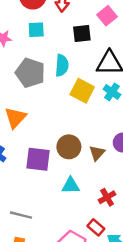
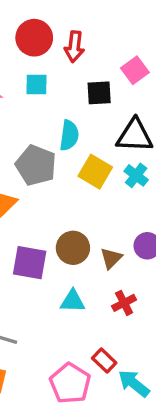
gray pentagon: (30, 73) -> (36, 165), moved
red cross: (107, 197) -> (124, 303), moved

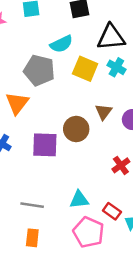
cyan semicircle: (69, 135) -> (61, 44), turned 65
brown triangle: (111, 258) -> (104, 112), moved
cyan triangle: (73, 301) -> (79, 200), moved

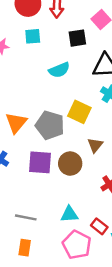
yellow square: (85, 69) -> (79, 112), moved
gray pentagon: (39, 70) -> (50, 125), moved
brown triangle: (104, 112) -> (95, 145), moved
brown circle: (76, 129) -> (70, 164), moved

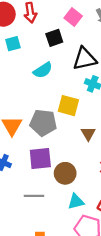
brown circle: (70, 164) -> (65, 173), moved
gray line: (26, 217) -> (34, 196), moved

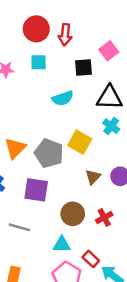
brown circle: (65, 173) -> (73, 214), moved

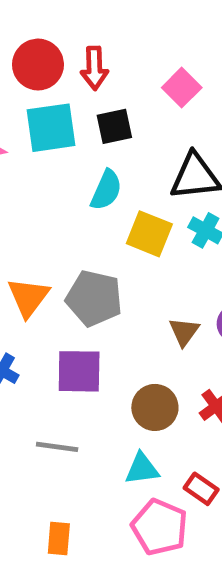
cyan square: (39, 62) -> (51, 128), size x1.6
black square: (83, 68) -> (114, 126), moved
cyan semicircle: (63, 98) -> (106, 190), turned -40
yellow square: (80, 142) -> (149, 234), moved

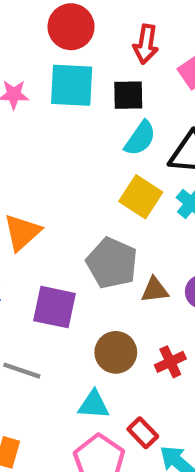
red arrow: (94, 68) -> (146, 44), moved
cyan semicircle: (106, 190) -> (140, 138), moved
gray pentagon: (94, 298) -> (112, 263), moved
brown triangle: (184, 332) -> (155, 290), turned 36

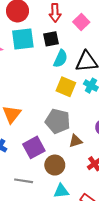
brown triangle: (155, 290) -> (76, 141), moved
purple square: (55, 307) -> (34, 147), turned -30
brown circle: (116, 352) -> (55, 165), moved

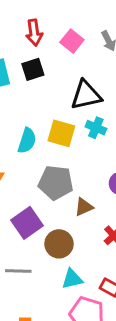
cyan semicircle: (61, 59) -> (27, 141), moved

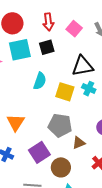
cyan semicircle: (27, 141) -> (40, 81), moved

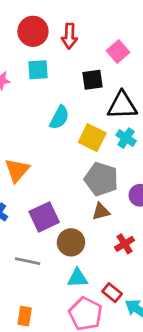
red arrow: (48, 22) -> (69, 36), moved
black square: (47, 47) -> (93, 80), moved
cyan square: (20, 50) -> (38, 70), size x0.7
gray pentagon: (60, 125) -> (101, 179), moved

